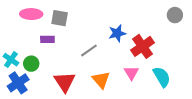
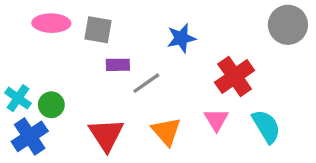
gray circle: (175, 15) -> (288, 25), size x1.5
blue star: (117, 33) -> (181, 38), moved
purple rectangle: (47, 39) -> (118, 65), moved

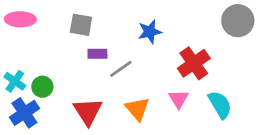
pink ellipse: (51, 23) -> (20, 19), moved

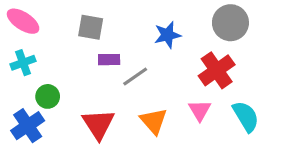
pink ellipse: (20, 19) -> (23, 21), turned 32
gray circle: (238, 21) -> (230, 23), moved
cyan cross: (15, 81) -> (23, 63), moved, turned 35

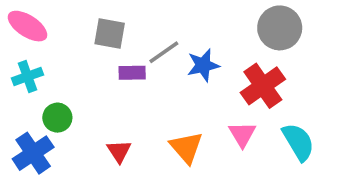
blue star: (167, 35) -> (203, 65), moved
gray line: (135, 76) -> (164, 52), moved
red triangle: (98, 124) -> (119, 151), size x0.6

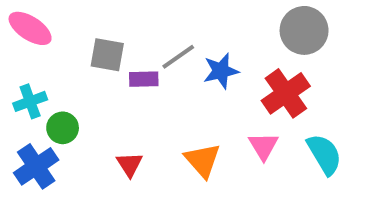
gray square: (110, 34) -> (107, 55), moved
cyan cross: (27, 76) -> (30, 101), moved

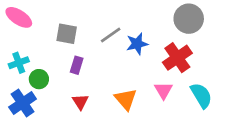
purple rectangle: (144, 79) -> (77, 65), moved, turned -72

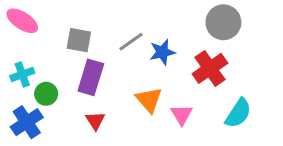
purple rectangle: (77, 65) -> (91, 77), size x1.6
pink triangle: (164, 90) -> (182, 115), moved
cyan semicircle: (201, 95) -> (238, 113), turned 64
orange triangle: (126, 99) -> (149, 100), moved

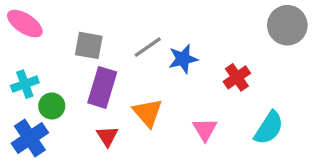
gray circle: (223, 22) -> (287, 25), moved
red cross: (210, 68) -> (237, 77), size x0.7
orange triangle: (149, 100) -> (148, 113), moved

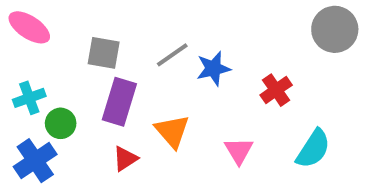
red triangle: (107, 136) -> (125, 159), turned 30

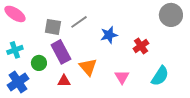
gray line: (172, 55) -> (79, 22), moved
purple rectangle: (119, 102) -> (61, 52), turned -45
green circle: (61, 123) -> (39, 63), moved
red triangle: (125, 159) -> (64, 81), turned 32

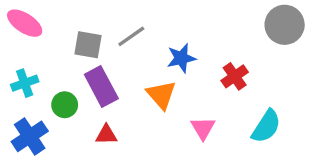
orange triangle: (88, 67) -> (161, 95), moved

